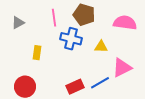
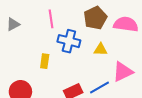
brown pentagon: (84, 15) -> (95, 18), moved, turned 30
yellow rectangle: (37, 53) -> (45, 61), moved

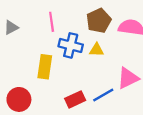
yellow triangle: (101, 50) -> (97, 50), moved
yellow rectangle: (45, 61) -> (45, 67), size x1.5

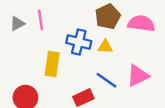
pink line: (52, 22) -> (41, 20), moved
blue line: (103, 95) -> (107, 80), moved, turned 65

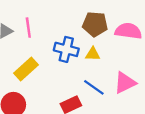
brown pentagon: (108, 16) -> (95, 24), turned 30
yellow rectangle: (52, 64) -> (26, 69), moved, turned 40

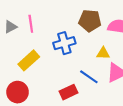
blue cross: (66, 49) -> (64, 43), turned -30
yellow triangle: (93, 54) -> (103, 53), moved

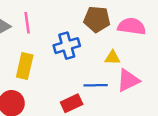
yellow rectangle: (29, 60) -> (25, 66), turned -35
blue line: (89, 77) -> (96, 85), turned -36

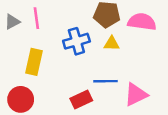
yellow triangle: (112, 58) -> (112, 44), moved
pink triangle: (128, 80) -> (136, 95), moved

